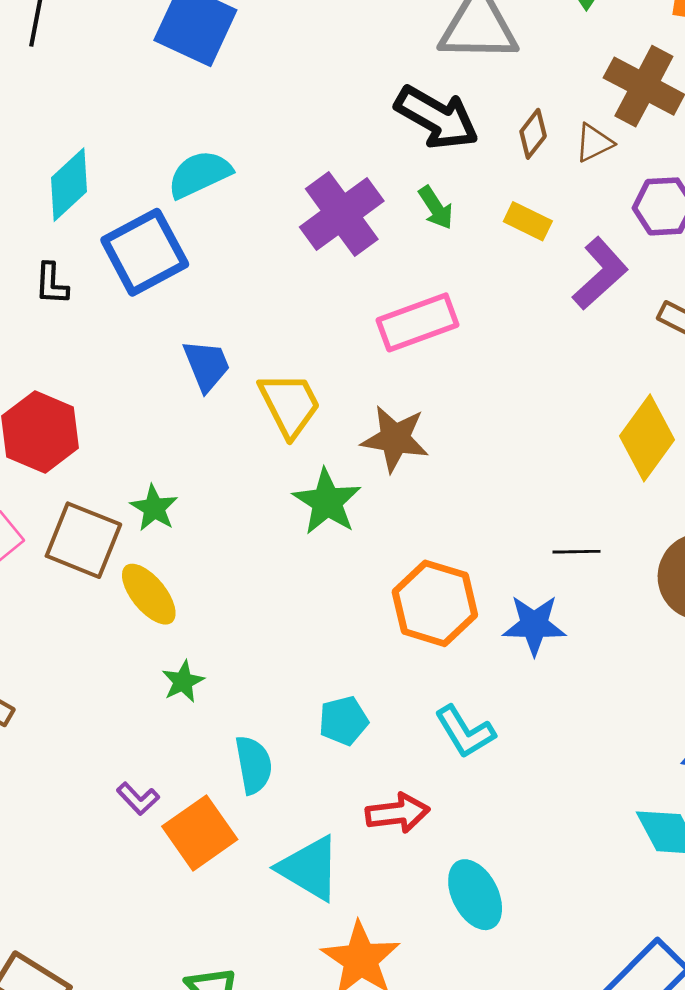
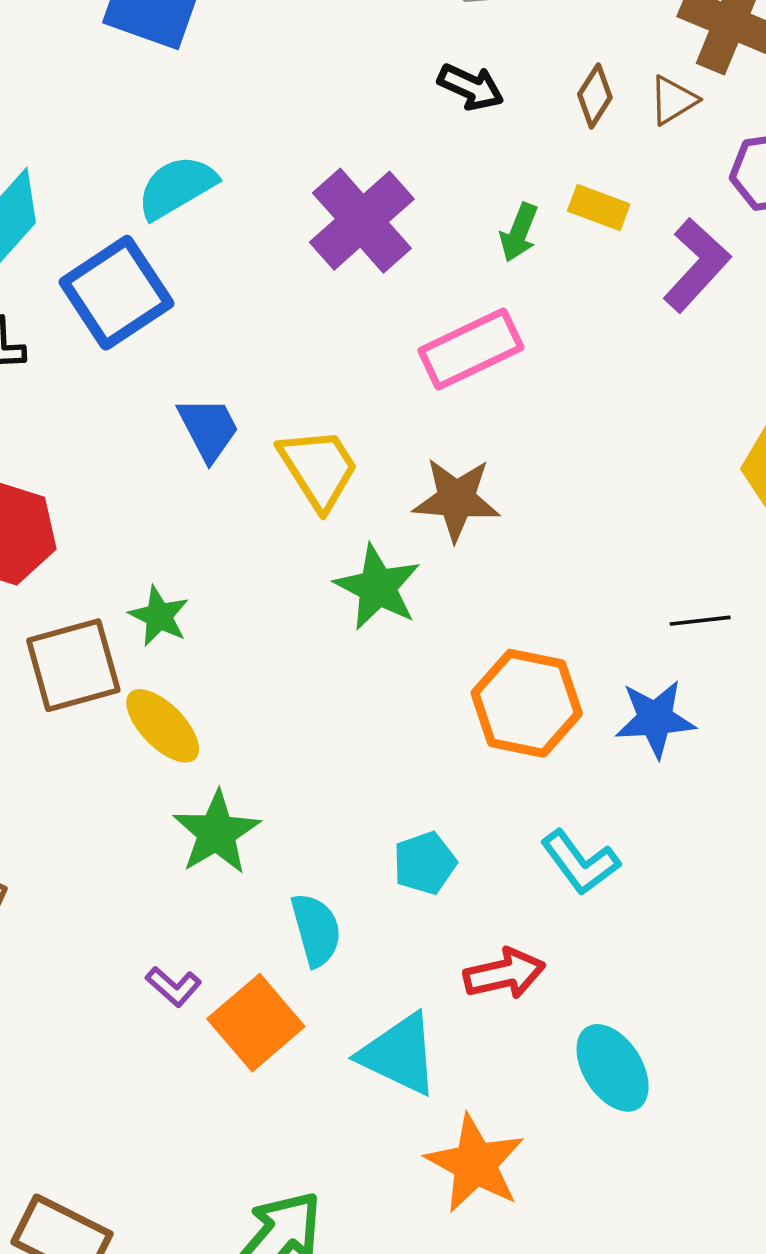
black arrow: (437, 118) -> (471, 87), size x0.6
green arrow: (436, 208) -> (519, 232), moved, turned 60
brown square: (83, 540) -> (73, 665), turned -32
green star: (183, 682) -> (216, 833), size x1.6

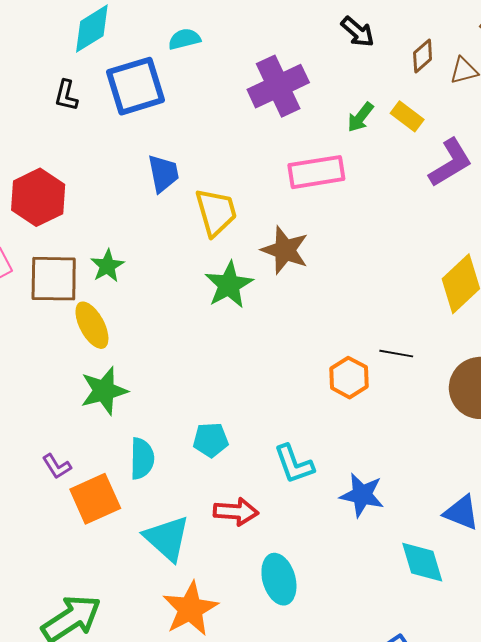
cyan semicircle: (177, 187) -> (184, 39), size x0.7
orange hexagon: (527, 703) -> (349, 378), moved, size x0.7
blue star: (655, 719) -> (362, 495), moved

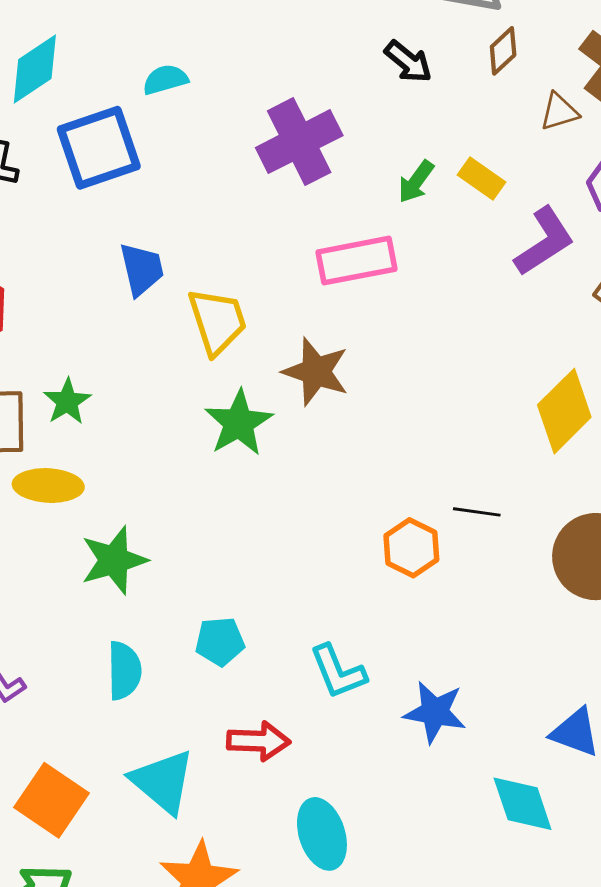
brown diamond: (423, 56) -> (503, 51), moved
yellow ellipse: (92, 325) -> (48, 486), turned -57
green star: (104, 391) -> (114, 560), moved
orange square: (95, 499) -> (51, 800), moved, turned -30

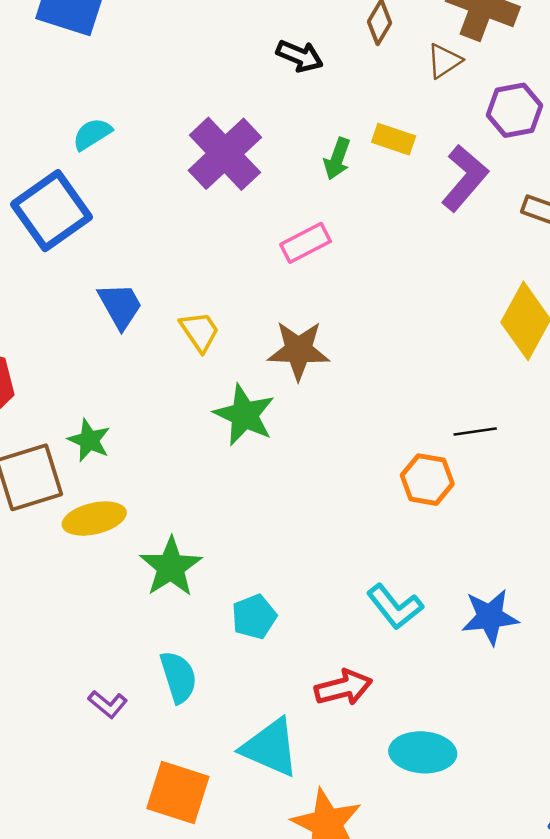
pink rectangle: (357, 261) -> (306, 243), size x0.7
yellow trapezoid: (217, 321) -> (200, 332), size x0.7
cyan pentagon: (220, 641) -> (254, 617), moved
cyan semicircle: (124, 671) -> (178, 677), moved
cyan ellipse: (322, 834) -> (423, 752), turned -52

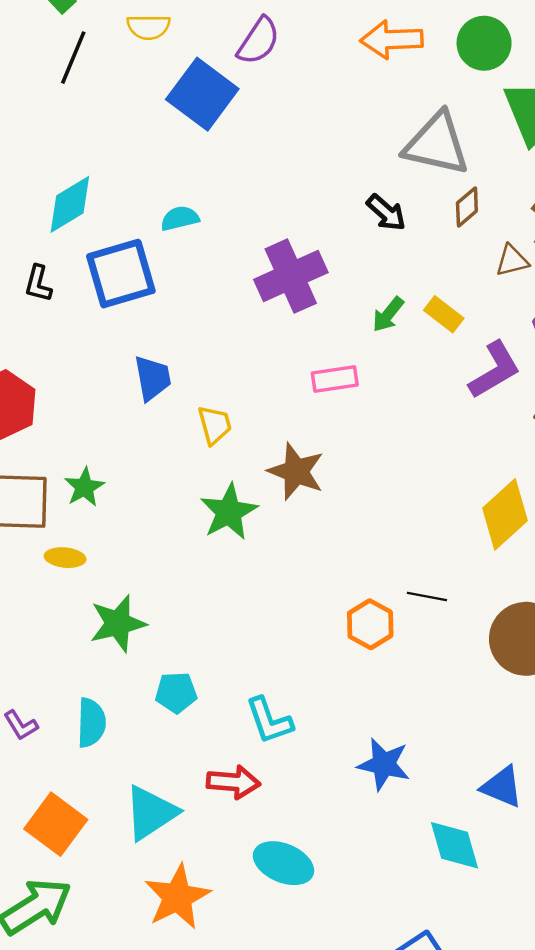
yellow ellipse: (94, 519) -> (65, 558), size x0.7
cyan L-shape: (395, 607) -> (269, 721), moved
cyan triangle: (270, 748) -> (151, 813), turned 44

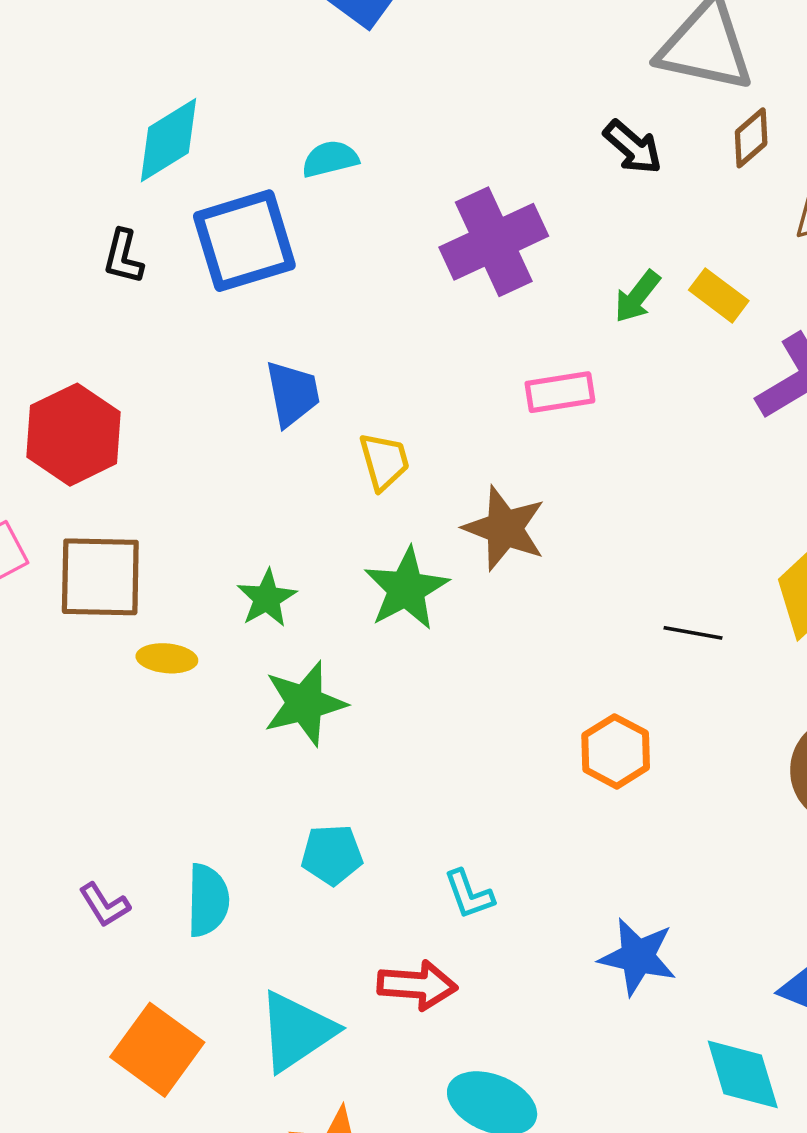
green star: (84, 487) -> (267, 598), moved
black line: (427, 596) -> (693, 633), moved
green star: (118, 623) -> (305, 703), moved
cyan L-shape: (269, 721) -> (469, 894), size x0.7

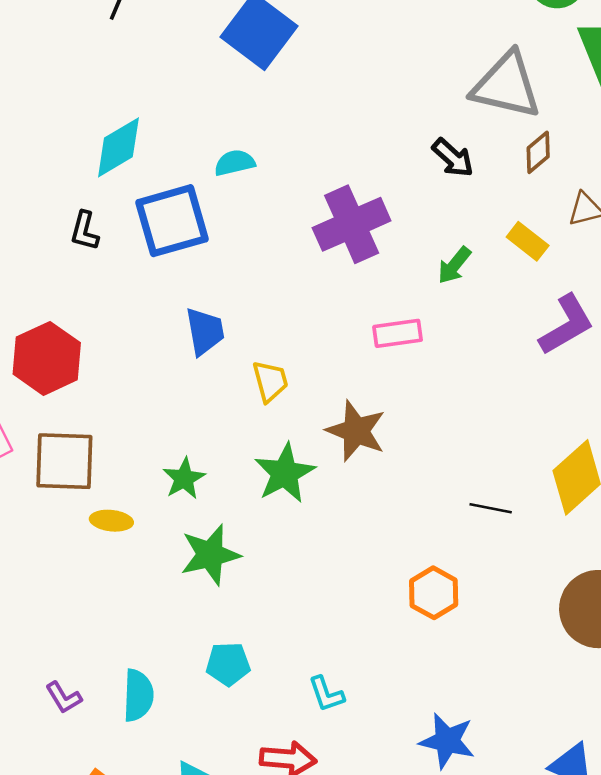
yellow rectangle: (719, 295) -> (528, 241), moved

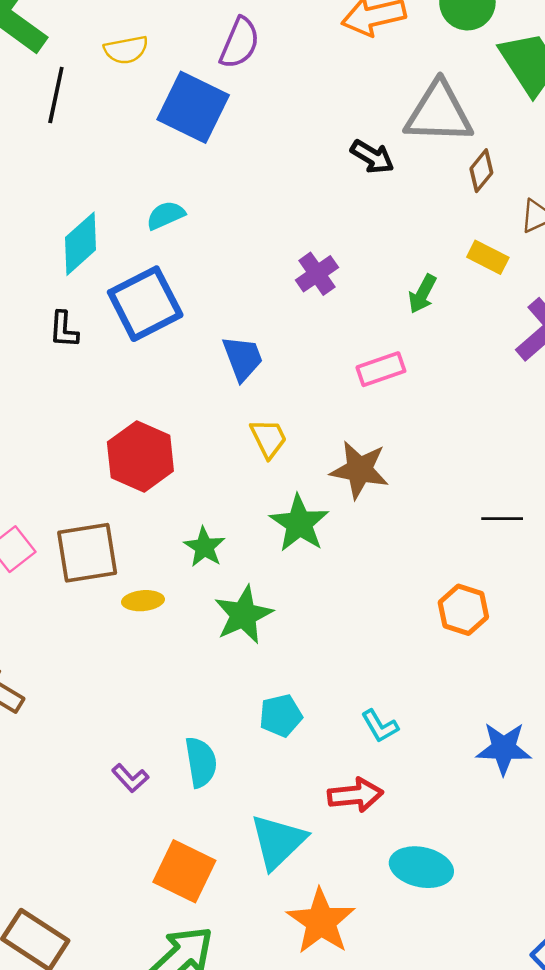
black arrow: (453, 158) -> (372, 157), moved
cyan semicircle: (235, 163) -> (166, 215), moved
purple cross: (352, 224) -> (317, 274), size x0.6
blue trapezoid: (205, 331) -> (243, 358), moved
red hexagon: (47, 358) -> (140, 456), moved

